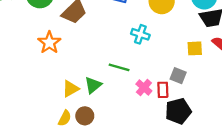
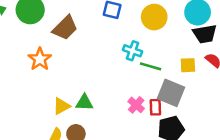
green line: (119, 67) -> (151, 66), moved
gray square: (178, 76) -> (171, 93), size x1.6
green triangle: (93, 85) -> (84, 103), turned 42

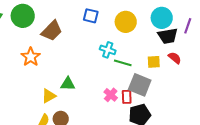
green triangle: (84, 103) -> (68, 84), moved

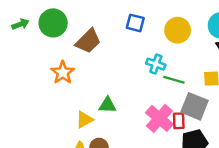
pink cross: (111, 95) -> (159, 118), size x1.6

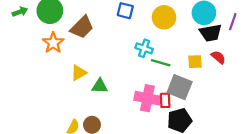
orange star: (63, 73) -> (53, 43), moved
pink cross: (159, 118) -> (147, 98), turned -30
yellow triangle: (84, 120) -> (79, 73), moved

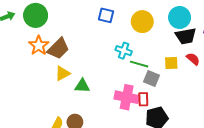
brown trapezoid: (82, 27) -> (58, 49), moved
gray square: (180, 87) -> (152, 79), moved, size x0.7

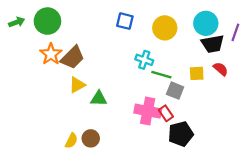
red rectangle: (143, 99) -> (166, 113), turned -32

